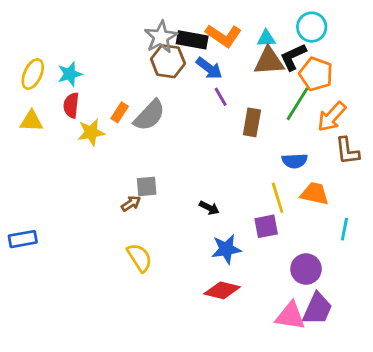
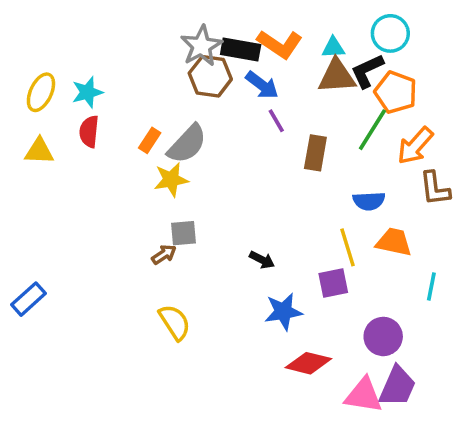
yellow star: (91, 132) -> (171, 180), moved
blue rectangle: (23, 239) -> (28, 299), turned -32
red diamond: (222, 290) -> (308, 363), moved

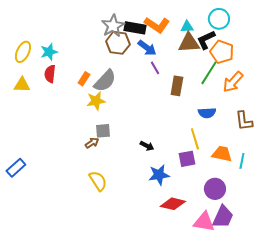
brown L-shape: (435, 189) -> (244, 121), moved
orange trapezoid: (394, 242) -> (222, 154), moved

